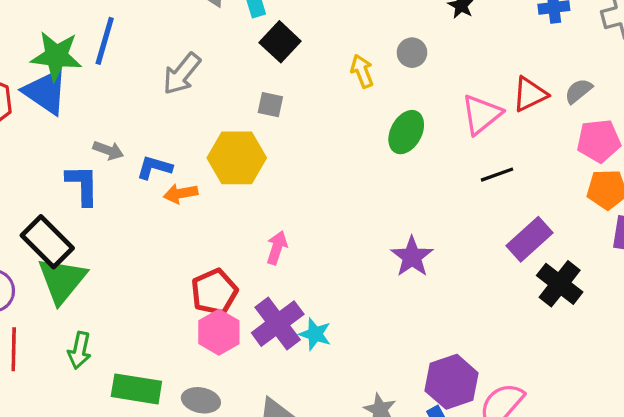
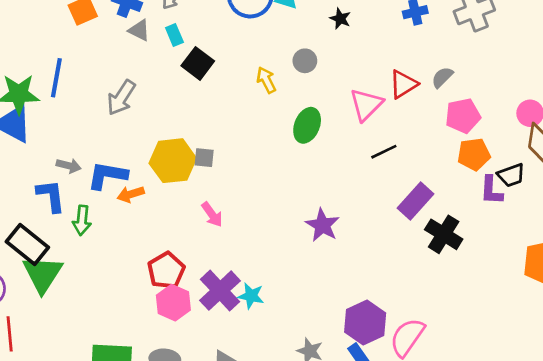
gray square: (270, 105) -> (204, 158), moved
blue L-shape: (154, 167) -> (107, 175), size x1.4
pink arrow: (277, 248) -> (212, 214), moved, turned 132
green arrow: (80, 350) -> (82, 220), moved

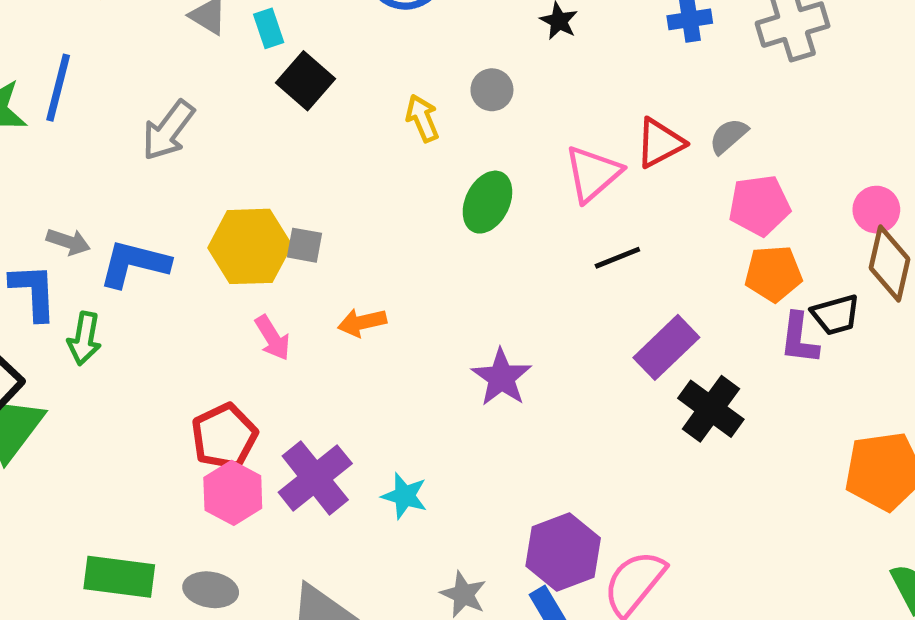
orange arrow: (131, 194) -> (362, 322), moved
pink arrow: (212, 214) -> (273, 338), moved
cyan star: (251, 296) -> (405, 496), moved

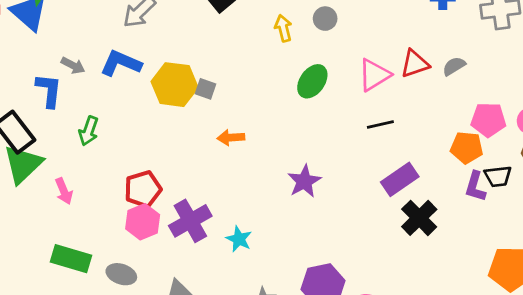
pink pentagon: (759, 205) -> (488, 120), moved
blue L-shape: (134, 264) -> (121, 63), moved
green arrow: (84, 338) -> (89, 131), moved
pink arrow: (273, 338) -> (64, 191), moved

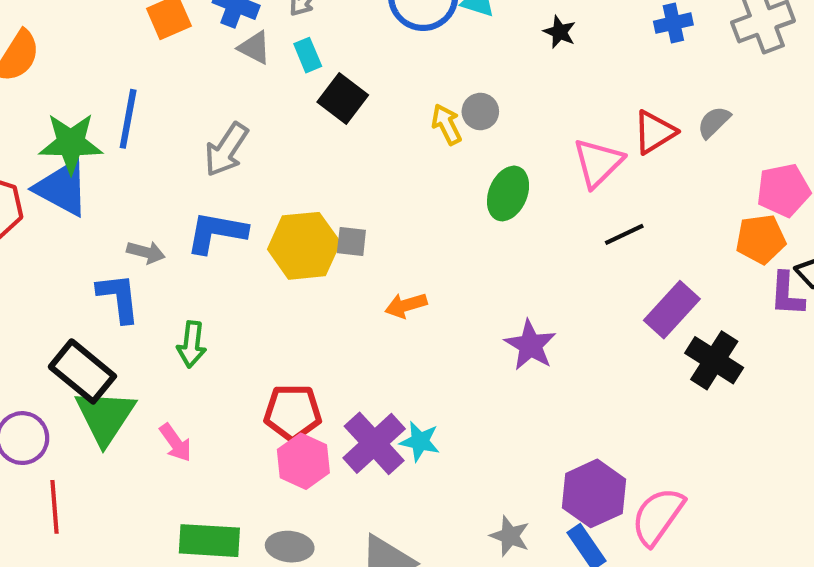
gray circle: (325, 19) -> (480, 111), moved
red pentagon: (143, 189) -> (293, 412), turned 30
cyan star: (239, 239) -> (420, 441), moved

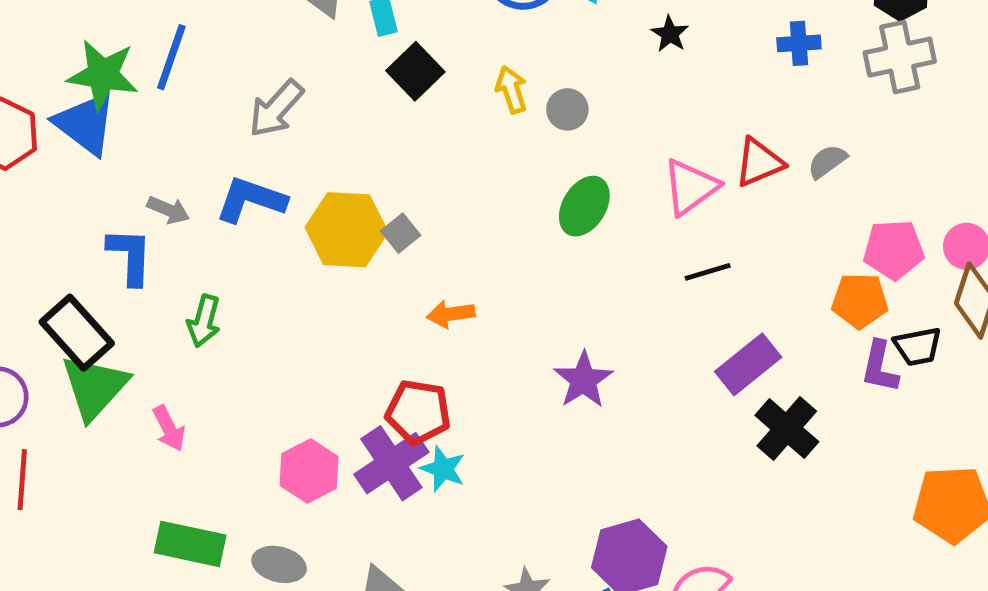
yellow arrow: (447, 124) -> (511, 90), moved
gray square: (351, 242) -> (401, 233), turned 36
red pentagon: (293, 412) -> (418, 412), moved

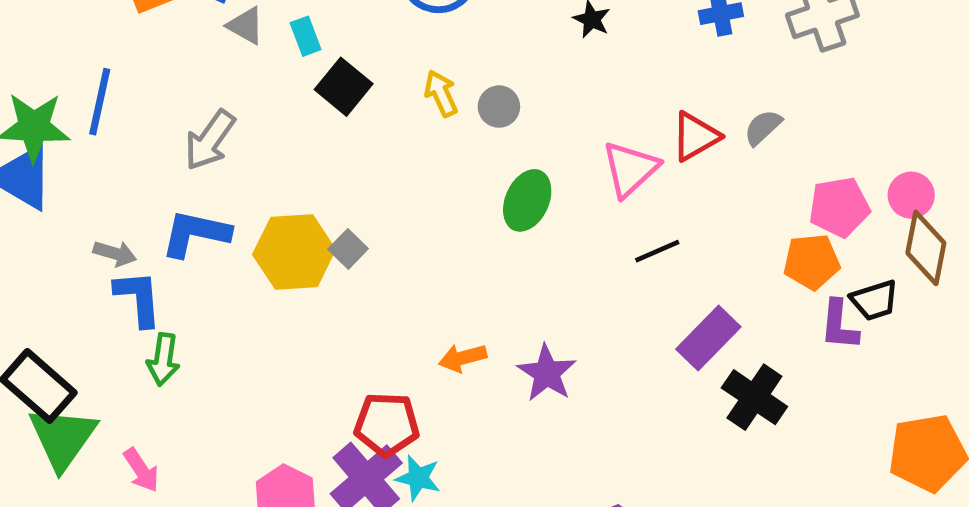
blue L-shape: (130, 256) -> (138, 298), moved
orange arrow: (451, 314) -> (463, 358), moved

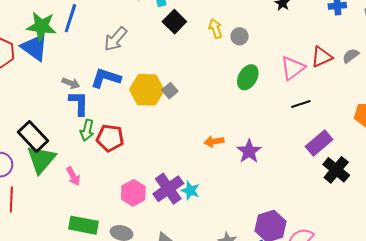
red pentagon: (387, 424) -> (110, 138), moved

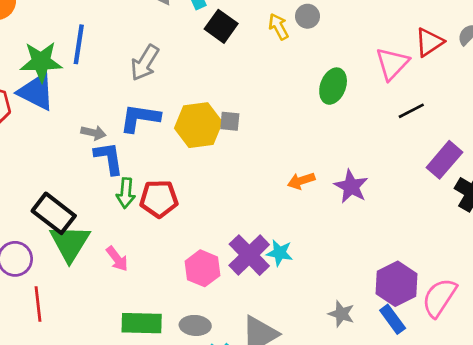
gray circle: (240, 36) -> (307, 16), moved
gray square: (170, 91) -> (230, 121), turned -35

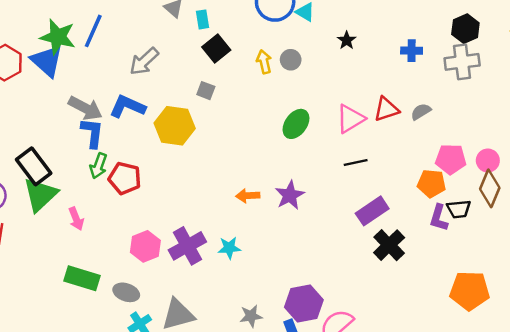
gray square: (230, 121) -> (206, 91), moved
gray arrow: (93, 133) -> (85, 108), size x1.6
purple star: (351, 186) -> (290, 195), moved
cyan star: (280, 253) -> (229, 248), moved, turned -30
gray star: (341, 314) -> (251, 316), turned 30

